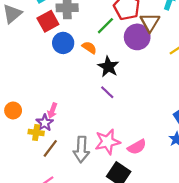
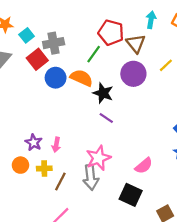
purple circle: (137, 37) -> (133, 74), moved
orange semicircle: (89, 48) -> (81, 78), size x1.5
orange circle: (13, 110) -> (20, 165), moved
purple star: (45, 123) -> (34, 142), moved
pink star: (107, 142) -> (98, 158), moved

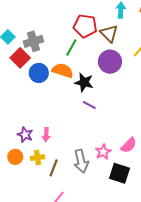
pink star: (98, 158) -> (103, 152), moved, size x0.7

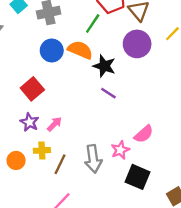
red square: (20, 58) -> (32, 89), moved
pink arrow: (46, 135) -> (54, 124), turned -144
pink semicircle: (129, 145) -> (144, 134), moved
orange circle: (15, 157) -> (16, 160), moved

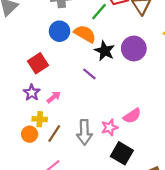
purple circle: (137, 44) -> (134, 49), moved
purple line: (108, 93) -> (89, 74), moved
orange circle: (16, 160) -> (30, 134), moved

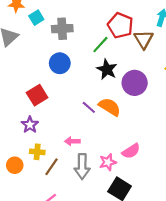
orange semicircle: (85, 34) -> (110, 107), moved
black star: (105, 51) -> (107, 69), moved
pink arrow: (54, 97) -> (72, 141), moved, turned -144
orange circle: (30, 134) -> (15, 165), moved

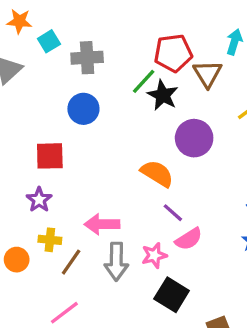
red pentagon: (120, 25) -> (173, 53), turned -30
black star: (107, 69) -> (163, 95), moved
red square: (37, 95) -> (50, 156), turned 30
purple line: (89, 107) -> (173, 213), moved
pink arrow: (72, 141) -> (102, 224), size x1.5

